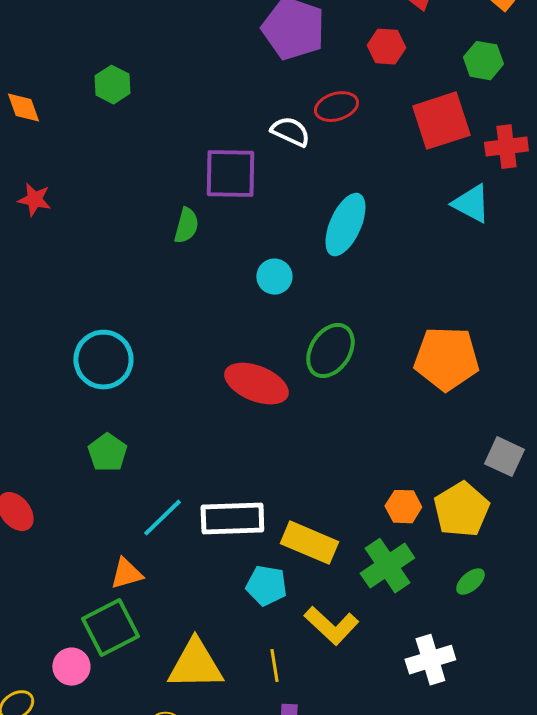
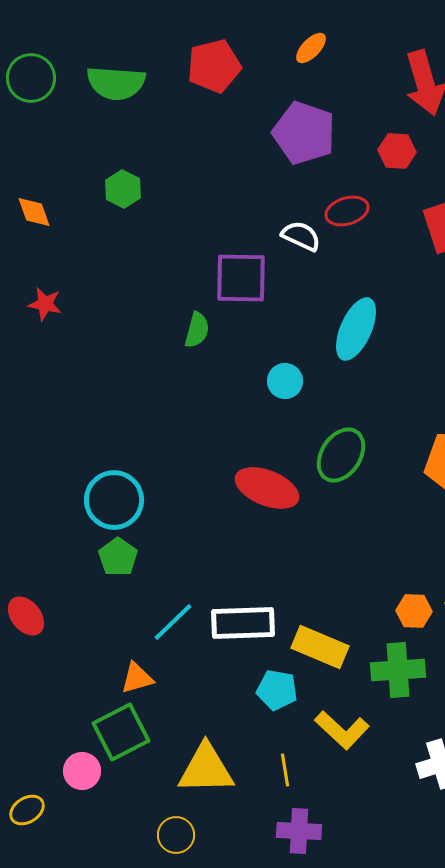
cyan circle: (103, 360) -> (114, 500), moved
green cross: (387, 566) -> (398, 670), turned 30

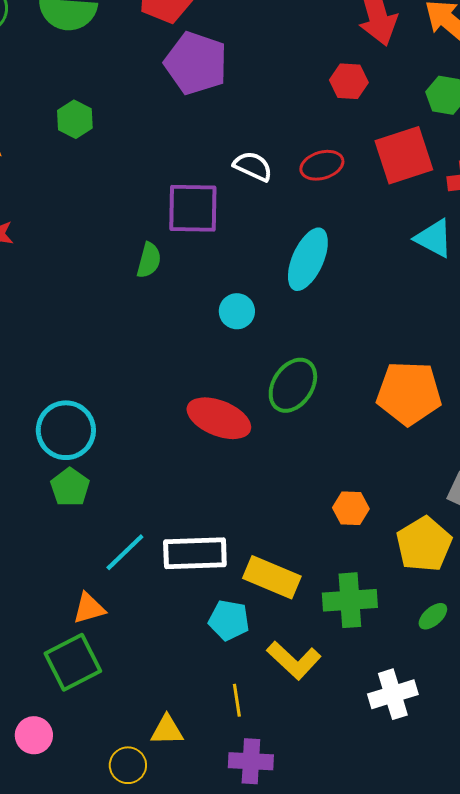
purple pentagon: (304, 133) -> (196, 63), moved
red ellipse: (347, 211) -> (322, 165), moved
orange hexagon: (414, 611) -> (351, 508), moved
yellow triangle: (206, 769) -> (167, 730), moved, size x0.6
pink circle: (82, 771) -> (34, 735), moved

